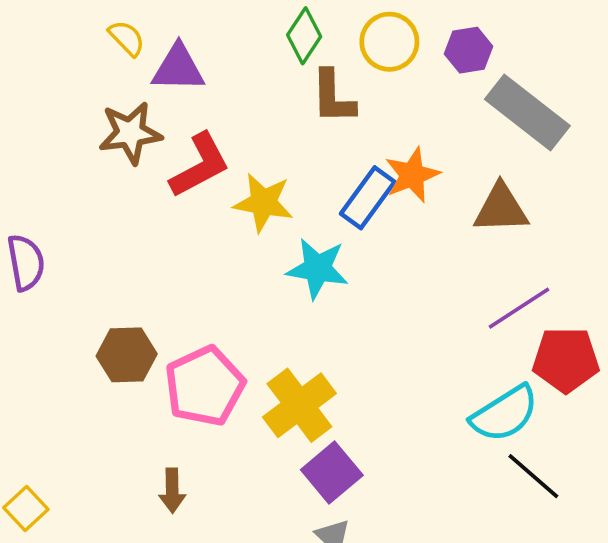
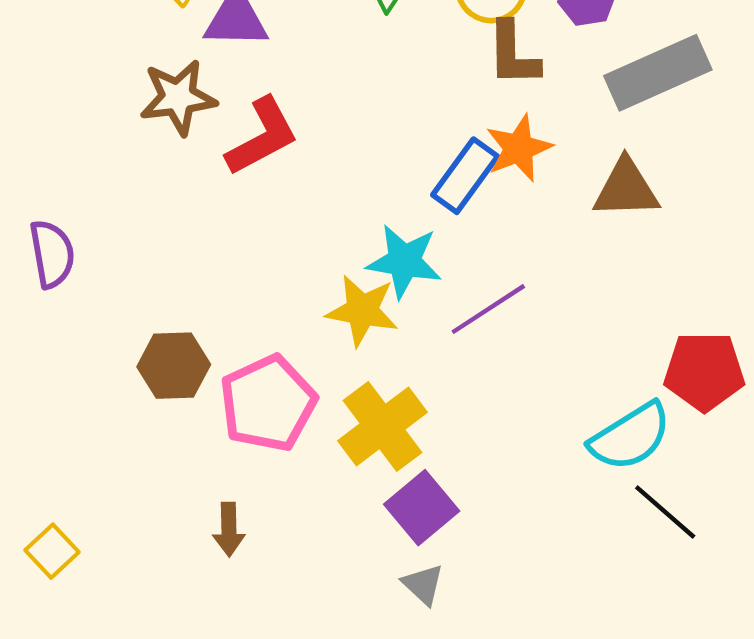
brown L-shape: (333, 97) -> (513, 54), moved
gray rectangle: (527, 113) -> (658, 73), turned -62
yellow star: (263, 203) -> (362, 310), moved
purple line: (519, 308) -> (488, 309), moved

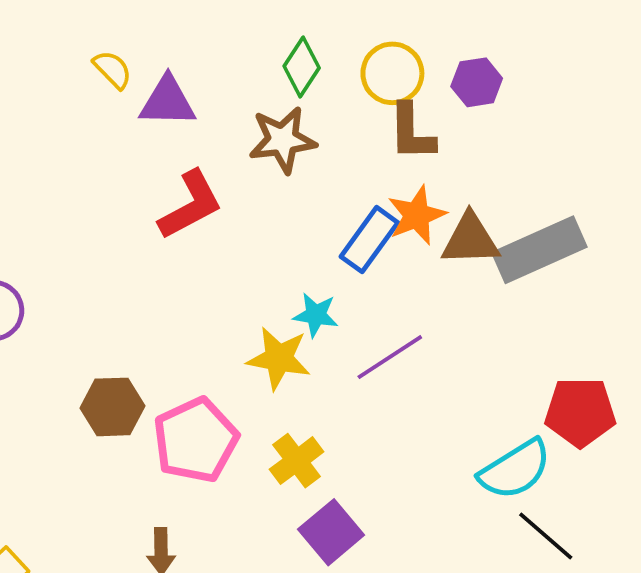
gray rectangle: (658, 73) -> (539, 250), moved
brown star: (178, 97) -> (282, 140), moved
brown triangle: (626, 189) -> (470, 240), moved
cyan star: (404, 261) -> (316, 315), size x0.7
yellow cross: (382, 426) -> (297, 461), size x0.7

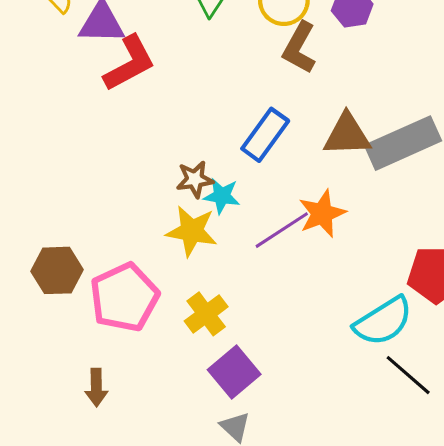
brown L-shape: (412, 132) -> (299, 48), turned 30
brown star: (282, 140) -> (195, 179), moved, size x0.7
red L-shape: (190, 205) -> (130, 63), moved
orange star: (417, 215) -> (322, 213), moved

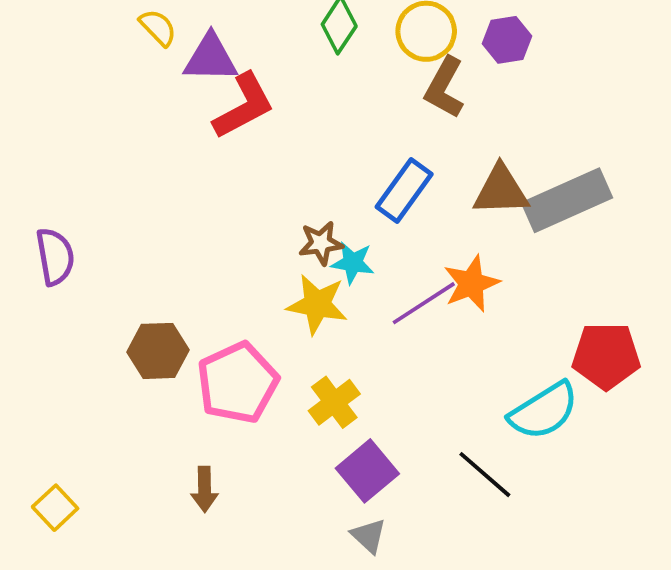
black line: (408, 375) -> (485, 475), moved

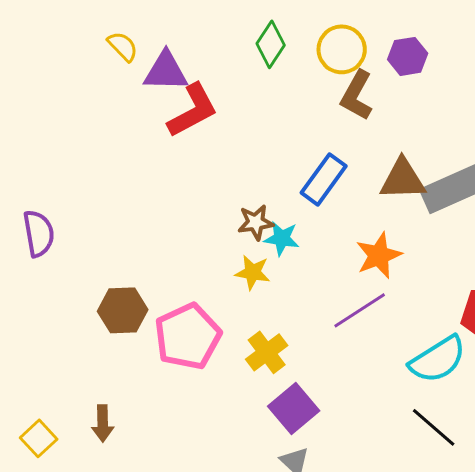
purple line: (424, 303) -> (360, 310), moved
yellow star: (317, 304) -> (253, 272), size x0.7
black line: (485, 475) -> (434, 427), moved
brown arrow: (205, 489) -> (103, 423), moved

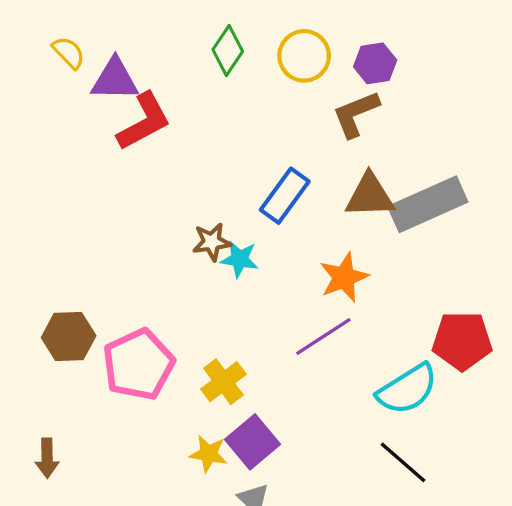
brown L-shape: (357, 95) -> (356, 114), moved, turned 39
yellow star: (253, 272) -> (208, 454), moved

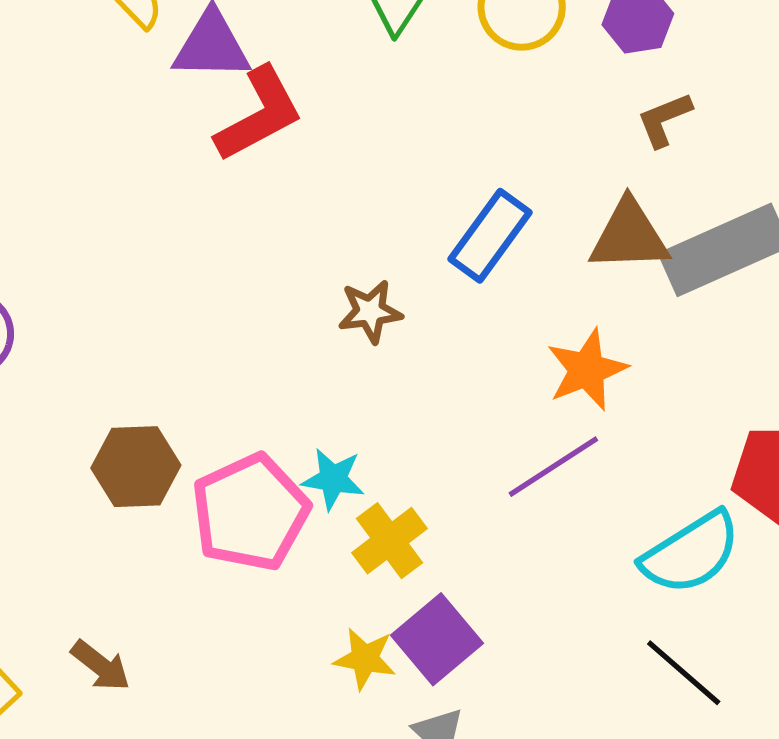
brown L-shape: (356, 114) -> (664, 120), moved, size x0.7
cyan star: (240, 259) -> (333, 479), moved
brown arrow: (47, 458) -> (101, 666), turned -51

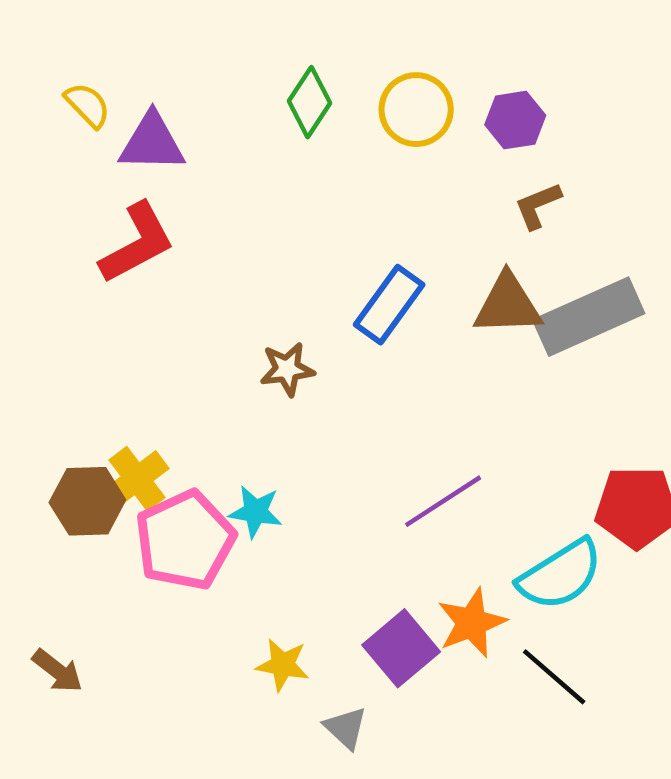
red L-shape: (259, 114) -> (137, 243), moved
orange star: (587, 370) -> (472, 623), moved
yellow cross: (390, 541) -> (137, 479), moved
purple square: (437, 639) -> (401, 648), moved

